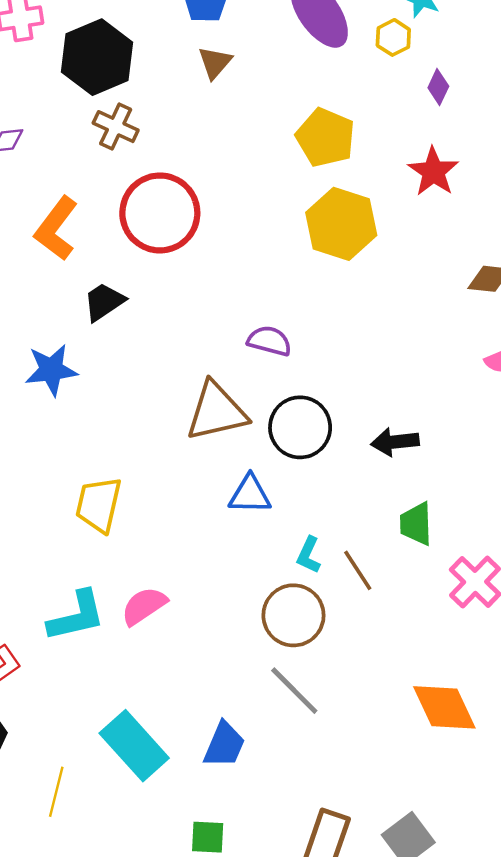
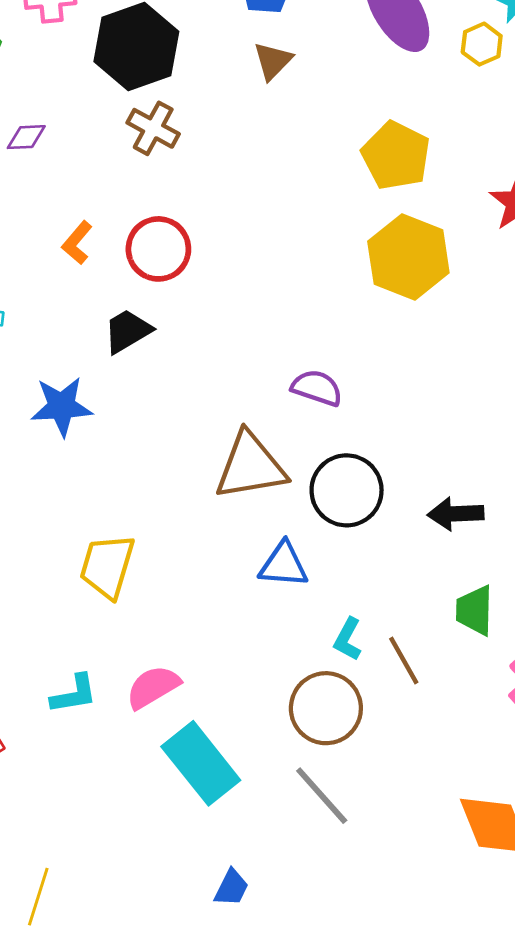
red circle: (160, 213) -> (158, 249), moved, size x0.7
orange L-shape: (56, 229) -> (77, 243), size x0.6
cyan L-shape: (77, 616) -> (74, 694), size x0.7
blue trapezoid: (224, 745) -> (232, 888), moved, size x0.7
cyan rectangle: (134, 746) -> (201, 763), moved

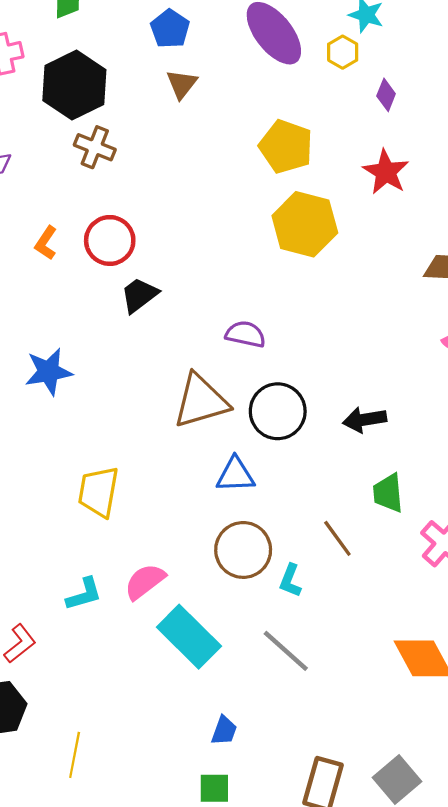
black trapezoid: (128, 331) -> (139, 295), moved
cyan L-shape: (348, 639) -> (290, 581), moved
brown circle: (326, 708) -> (243, 550), moved

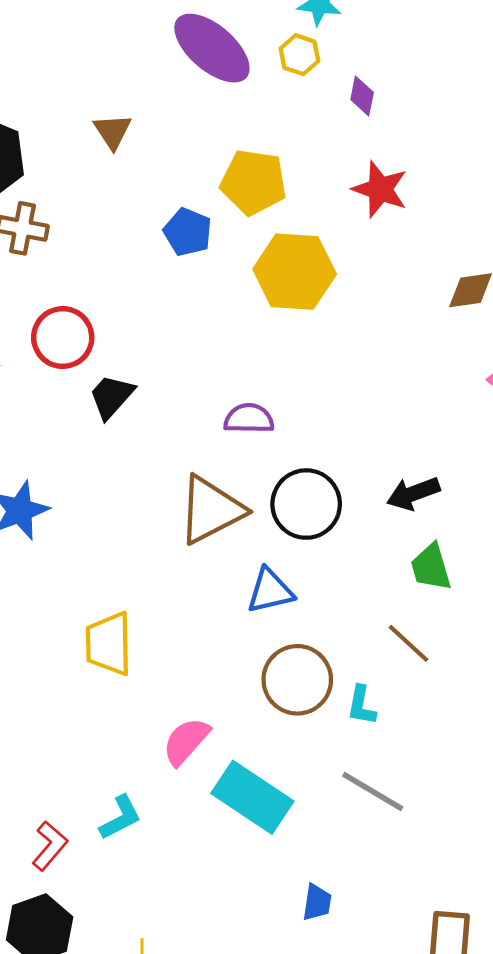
blue pentagon: (170, 29) -> (188, 232), moved
green trapezoid: (388, 493) -> (431, 567), moved
cyan L-shape: (84, 594) -> (120, 818), moved

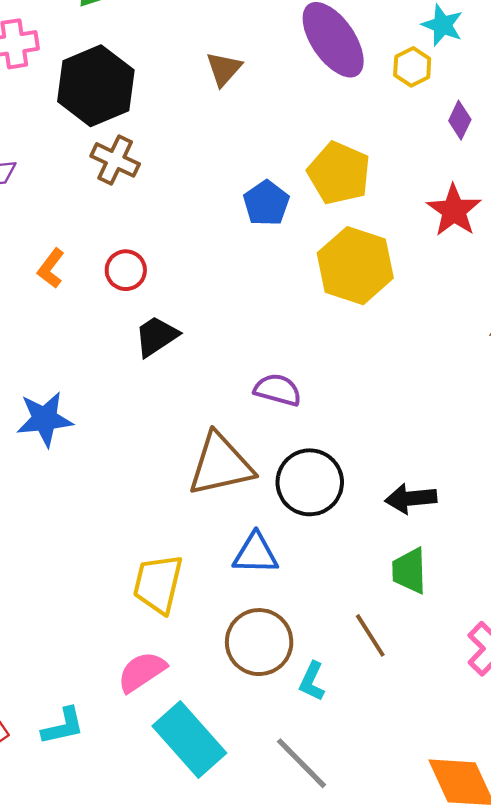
brown triangle: (113, 131) -> (224, 69), moved
red circle: (63, 337) -> (126, 270), size x0.7
yellow trapezoid: (109, 644) -> (158, 584), moved

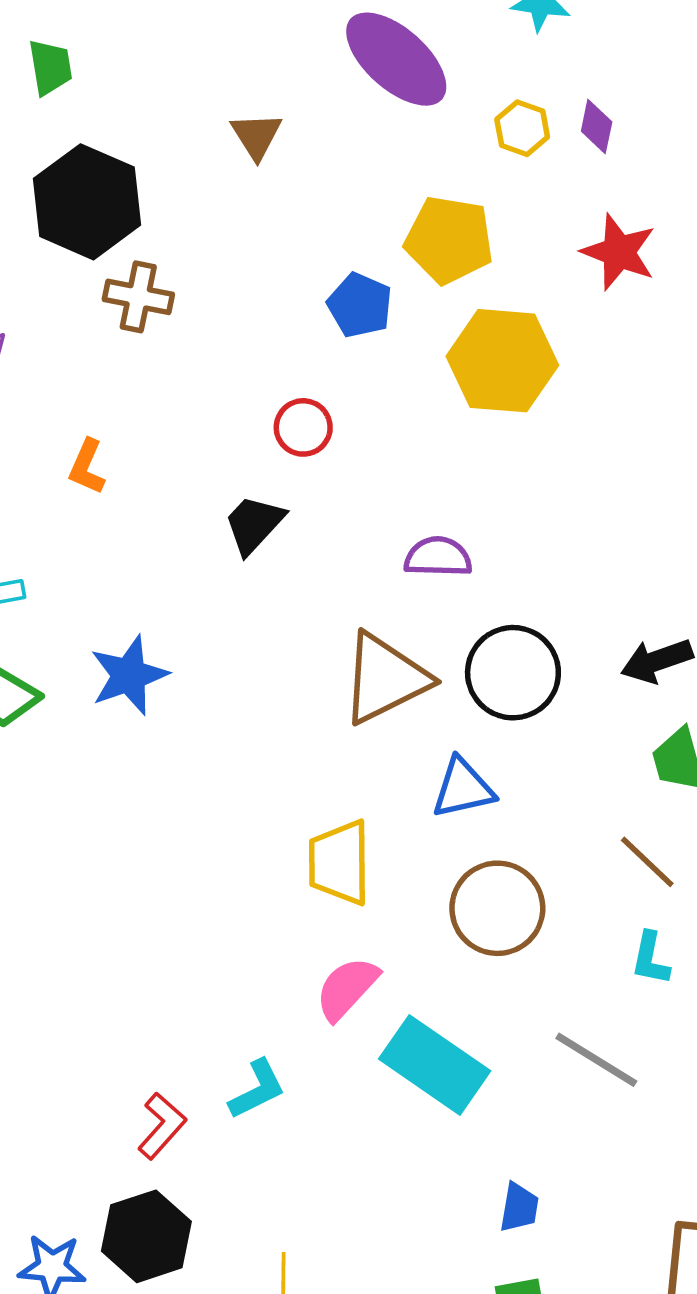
yellow hexagon: (412, 67) -> (522, 128), moved
red circle: (126, 270) -> (303, 427), moved
cyan L-shape: (312, 681) -> (650, 958), moved

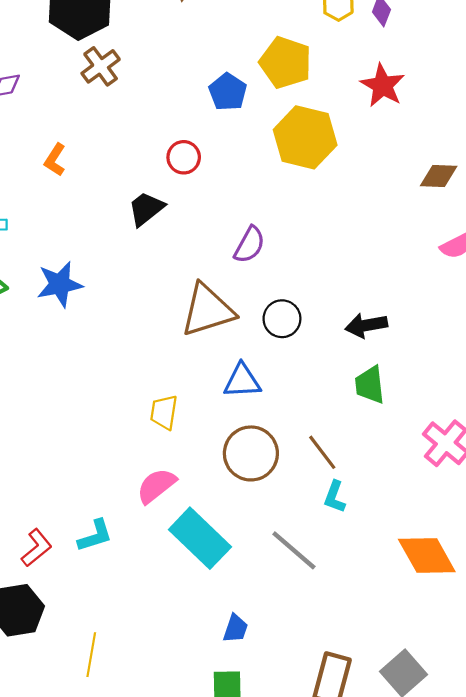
brown cross: (138, 297) -> (101, 66), turned 33
purple semicircle: (438, 557) -> (249, 245), turned 108
black circle: (513, 673) -> (282, 319), size x0.7
brown line: (647, 862) -> (322, 452), moved
yellow trapezoid: (339, 863) -> (164, 412), size x0.7

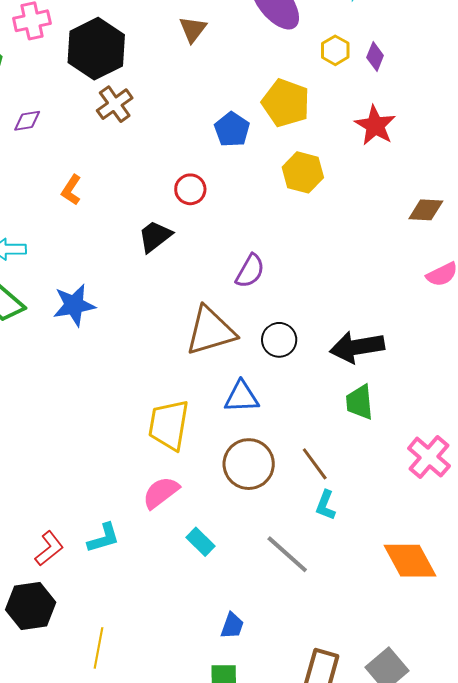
yellow hexagon: (305, 137) -> (303, 172), size x0.7
black arrow: (366, 325) -> (357, 347), size x1.4
yellow trapezoid: (164, 412) -> (169, 425), size x1.6
cyan rectangle: (200, 538) -> (200, 542), size x0.5

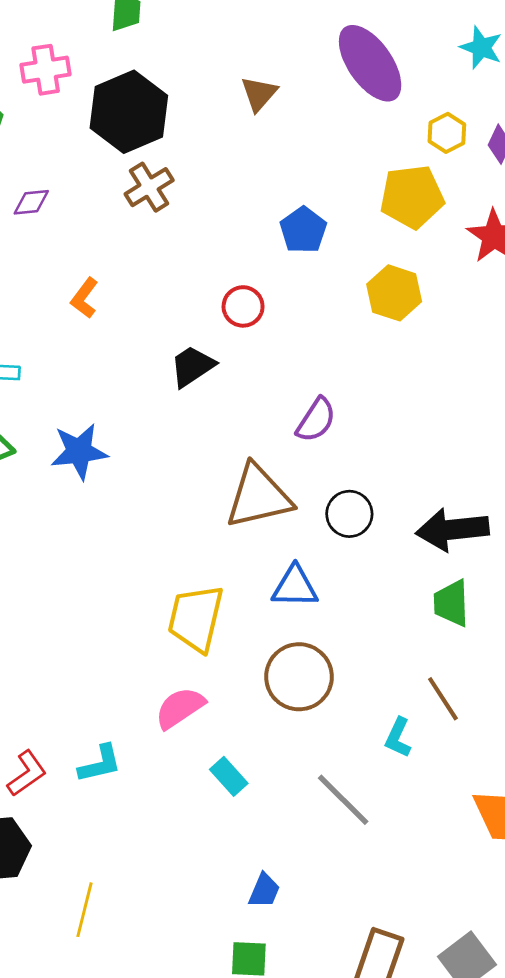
yellow pentagon: (286, 103) -> (412, 197), moved, turned -30
brown line: (315, 464) -> (443, 699), moved

